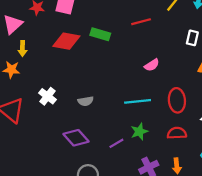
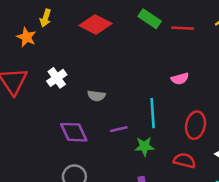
green rectangle: (100, 34) -> (150, 19), moved
cyan line: (138, 101) -> (153, 113), turned 75
purple line: (116, 143) -> (119, 129), moved

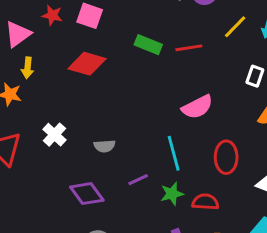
pink semicircle: (180, 79) -> (197, 107), size x1.5
red semicircle: (185, 161) -> (205, 202), moved

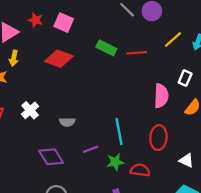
pink semicircle: (197, 107) -> (161, 96), moved, turned -65

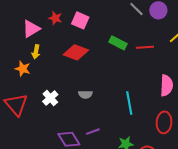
gray semicircle: (67, 122) -> (85, 94), moved
cyan line: (119, 132) -> (129, 103), moved
purple line: (91, 149) -> (93, 132), moved

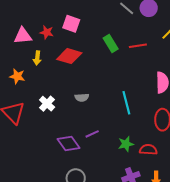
red star: (55, 18) -> (47, 32), moved
pink triangle: (31, 29) -> (23, 36), turned 30
green rectangle: (118, 43) -> (111, 43), turned 36
yellow arrow: (36, 52) -> (37, 58), moved

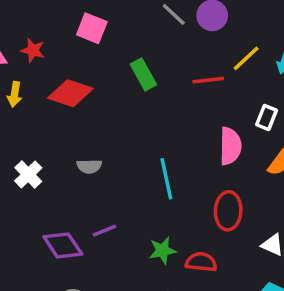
pink square: (71, 24) -> (92, 28), moved
red line: (138, 46) -> (208, 80), moved

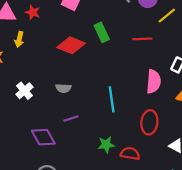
yellow line: (246, 58) -> (167, 16), moved
red diamond: (70, 93) -> (71, 45), moved
purple line: (104, 231) -> (71, 118), moved

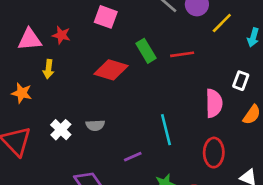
red line: (142, 39) -> (182, 54), moved
gray semicircle: (63, 88) -> (95, 125), moved
purple line: (71, 118) -> (133, 157), moved

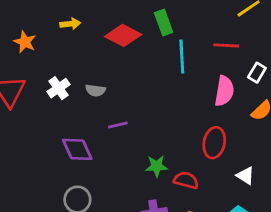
red line: (182, 54) -> (226, 45), moved
yellow arrow: (48, 69) -> (70, 24), moved, turned -114
cyan line: (166, 130) -> (182, 56), moved
purple line: (133, 157) -> (118, 125), moved

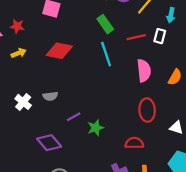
green rectangle: (164, 22) -> (105, 24), moved
white rectangle: (257, 73) -> (160, 36), moved
green star: (157, 166) -> (96, 128), moved

